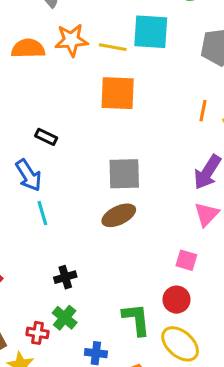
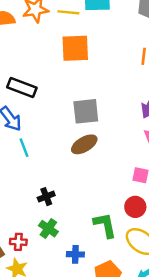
black rectangle: (46, 137) -> (22, 87), size x1.6
red cross: (38, 333) -> (18, 242), moved

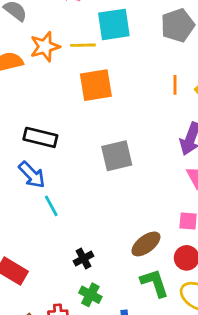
brown ellipse: (84, 144) -> (146, 244), moved

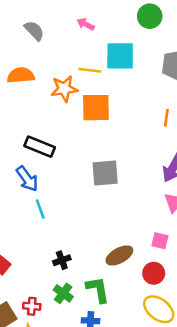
orange star: (45, 47) -> (64, 89), moved
green L-shape: (155, 283) -> (98, 289), moved

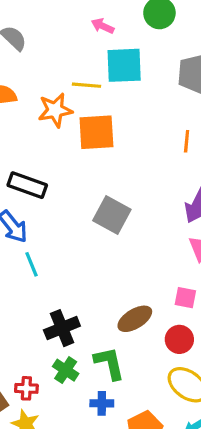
pink arrow: (86, 24) -> (103, 26), moved
gray square: (105, 173) -> (112, 215), turned 36
black cross: (62, 260) -> (62, 328), size x1.5

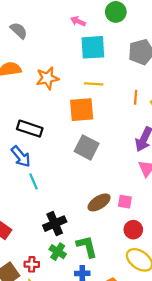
yellow line: (86, 85) -> (94, 84), moved
orange square: (96, 132) -> (82, 110), moved
pink square: (185, 298) -> (125, 202), moved
brown ellipse: (135, 319) -> (99, 202), moved

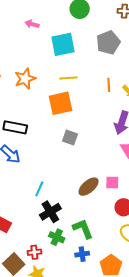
pink arrow: (78, 21) -> (32, 24), moved
gray square: (87, 147) -> (70, 137), size x0.7
cyan line: (34, 181) -> (39, 189), moved, turned 56

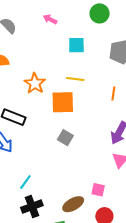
cyan square: (63, 44) -> (76, 45), size x0.7
orange star: (25, 79) -> (35, 83), moved, turned -30
brown ellipse: (89, 187) -> (73, 204), moved

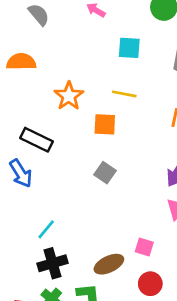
orange square: (63, 102) -> (105, 124), size x0.7

